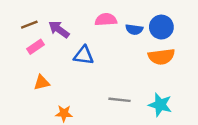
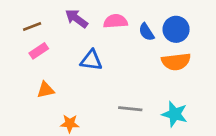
purple arrow: (59, 29) -> (76, 19), moved
blue semicircle: (134, 29) -> (146, 32), turned 49

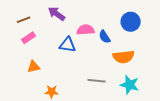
pink semicircle: (115, 21) -> (86, 30), moved
blue semicircle: (146, 32) -> (105, 37), moved
orange semicircle: (176, 62) -> (124, 57), moved

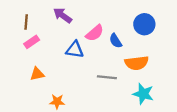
brown line: (24, 20) -> (26, 22), turned -64
pink semicircle: (86, 30) -> (95, 33), turned 144
gray line: (97, 81) -> (107, 77), moved

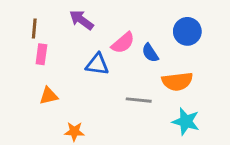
pink rectangle: (32, 42) -> (41, 54), turned -48

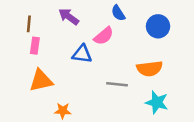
blue semicircle: (150, 53) -> (118, 13), moved
orange triangle: (49, 96) -> (41, 81), size x1.5

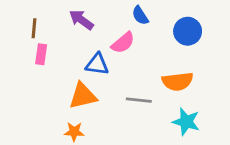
orange triangle: (41, 81) -> (83, 96), moved

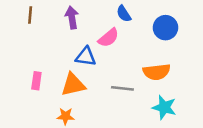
purple arrow: (81, 20) -> (72, 18), turned 45
brown line: (34, 28) -> (30, 15), moved
pink rectangle: (41, 54) -> (36, 81), moved

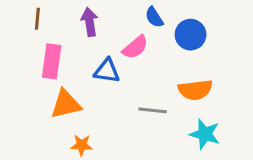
blue circle: (165, 28) -> (191, 35), moved
pink rectangle: (36, 81) -> (52, 61), moved, size x1.5
orange triangle: (73, 85) -> (66, 104), moved

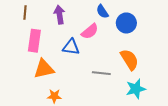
orange semicircle: (195, 90) -> (129, 60), turned -115
cyan star: (205, 134) -> (136, 89), turned -30

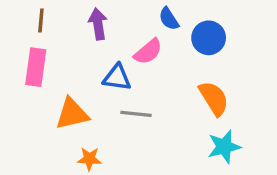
pink rectangle: (34, 41) -> (36, 67), moved
gray line: (101, 73) -> (136, 114), moved

